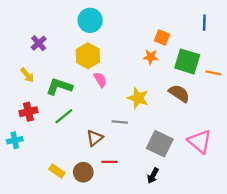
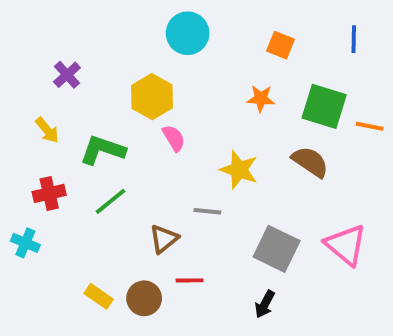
cyan circle: (90, 20) -> (188, 33), moved
orange square: (162, 37) -> (281, 45), moved
cyan cross: (15, 140) -> (25, 243), turned 35

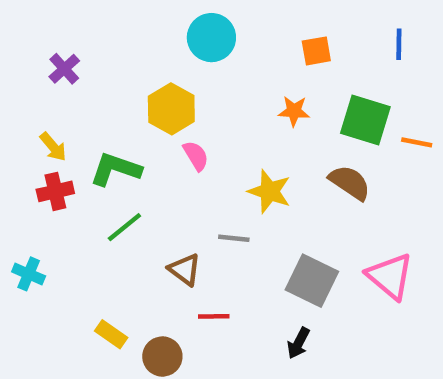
orange square: (281, 45) -> (316, 51), turned -32
purple cross: (67, 75) -> (64, 69), moved
red cross: (49, 193) -> (55, 191), moved
brown triangle: (164, 239) -> (185, 270), turned -44
brown circle: (144, 298) -> (162, 357), moved

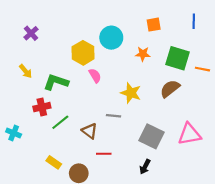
cyan circle: (211, 38) -> (111, 38), moved
brown semicircle: (350, 183) -> (170, 89), turned -72
red cross: (55, 191) -> (42, 107), moved
green line: (124, 227) -> (60, 122), moved
pink triangle: (390, 276) -> (189, 134), turned -50

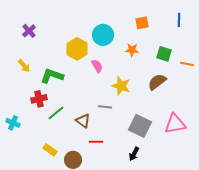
green square: (178, 58) -> (164, 54), size x0.7
pink semicircle: (95, 76) -> (97, 66), moved

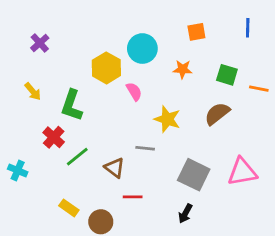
green L-shape: (52, 76) -> (72, 105), turned -90
red cross: (39, 99) -> (54, 137), turned -35

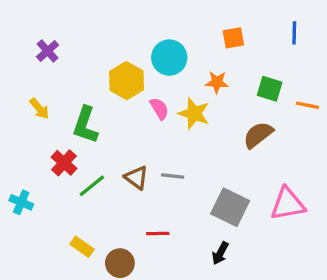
yellow star: (167, 119) -> (194, 113), moved
brown triangle: (115, 168) -> (136, 178), moved

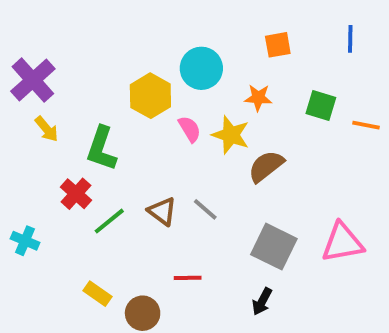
purple cross: (48, 51) -> (33, 80), moved, size x1.6
brown semicircle: (258, 135) -> (266, 166), moved
gray line: (173, 176) -> (205, 209), turned 35

